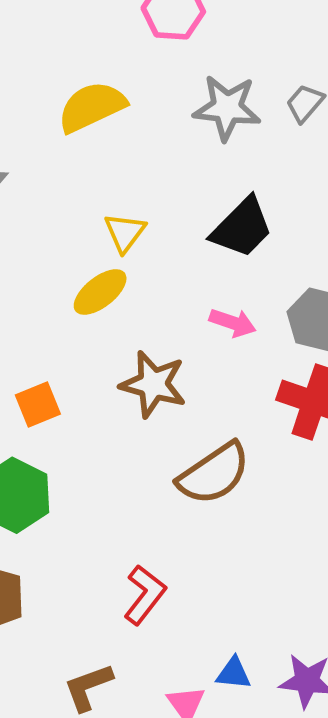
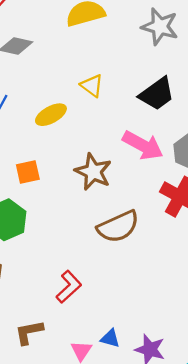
yellow triangle: (125, 232) -> (92, 86), turned -40
yellow ellipse: (100, 292) -> (51, 115), moved
pink arrow: (233, 323) -> (143, 145), size x1.6

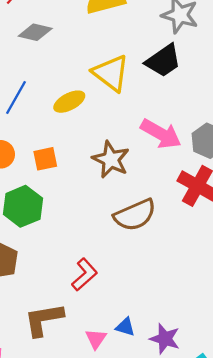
yellow triangle: (92, 86) -> (111, 73), size x1.6
black trapezoid: (157, 94) -> (163, 61), moved
brown L-shape: (29, 332) -> (44, 320), size x1.4

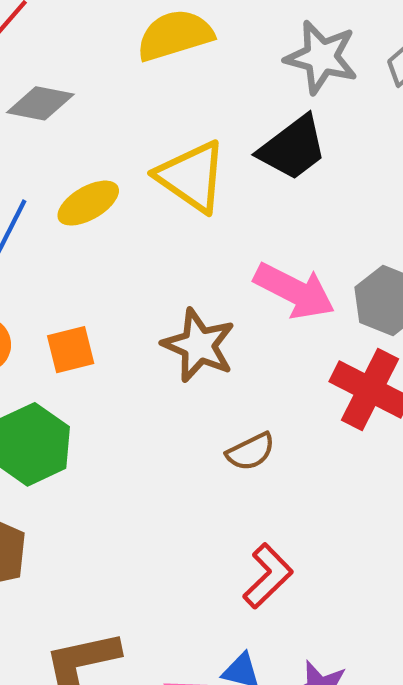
yellow ellipse: (69, 102) -> (88, 203), moved
brown semicircle: (135, 215) -> (251, 452), size x0.6
red L-shape: (84, 275) -> (268, 576), moved

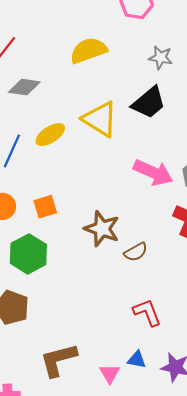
gray star: (321, 57) -> (161, 58), size x0.7
brown star: (199, 345) -> (102, 229), moved
red L-shape: (268, 576) -> (147, 312), turned -64

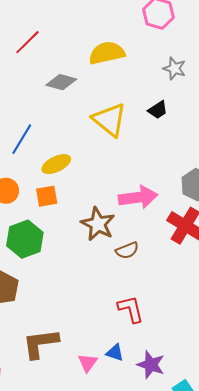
gray diamond: (24, 87) -> (61, 82), moved
black trapezoid: (149, 103) -> (158, 110), size x0.6
yellow ellipse: (50, 135) -> (56, 164), moved
pink arrow: (153, 172) -> (138, 197), moved, turned -39

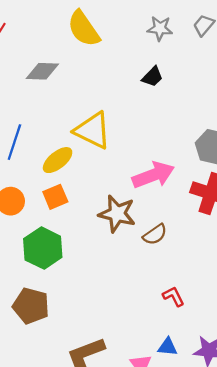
yellow semicircle: (107, 53) -> (84, 29), turned -99
yellow triangle: (109, 120) -> (93, 130), moved
red L-shape: (131, 309) -> (174, 296), size x0.7

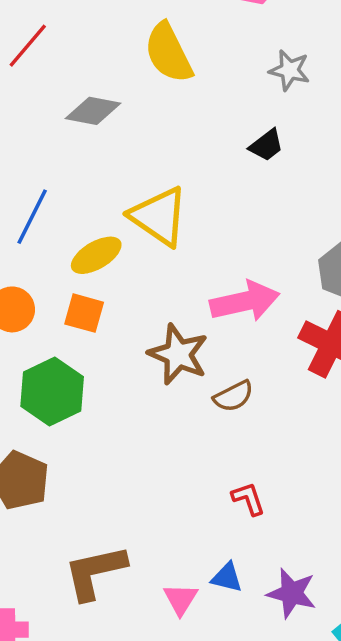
orange square: (55, 197) -> (84, 313), turned 30

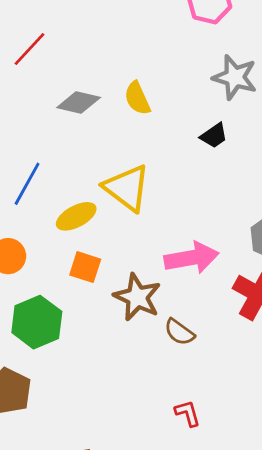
yellow semicircle: (168, 53) -> (137, 98), moved, size x0.7
gray star: (289, 70) -> (235, 77), size x1.4
orange square: (84, 313) -> (85, 267), moved
brown semicircle: (233, 396) -> (179, 332), turned 60

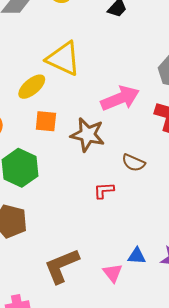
brown semicircle: (179, 332) -> (133, 163), moved
red L-shape: (188, 413) -> (104, 190), moved, turned -65

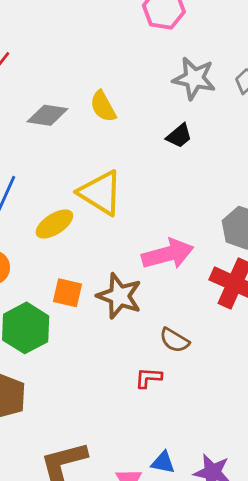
orange square: (46, 121) -> (67, 293), moved
red L-shape: (104, 190) -> (148, 378), moved

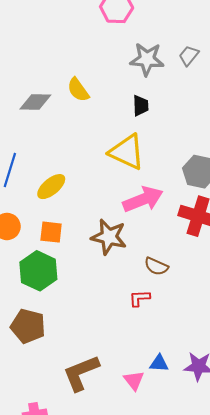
black trapezoid: (179, 136) -> (141, 106), turned -45
yellow triangle: (100, 193) -> (127, 152), moved
orange square: (67, 293) -> (51, 232), moved

